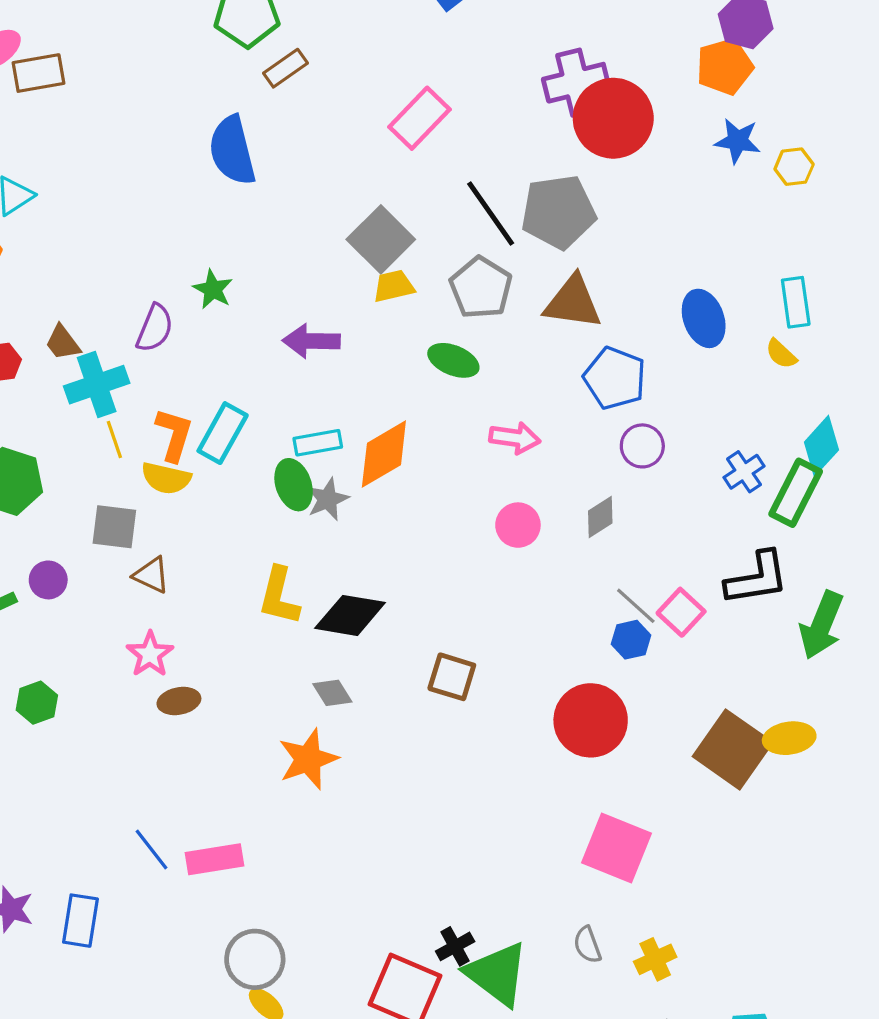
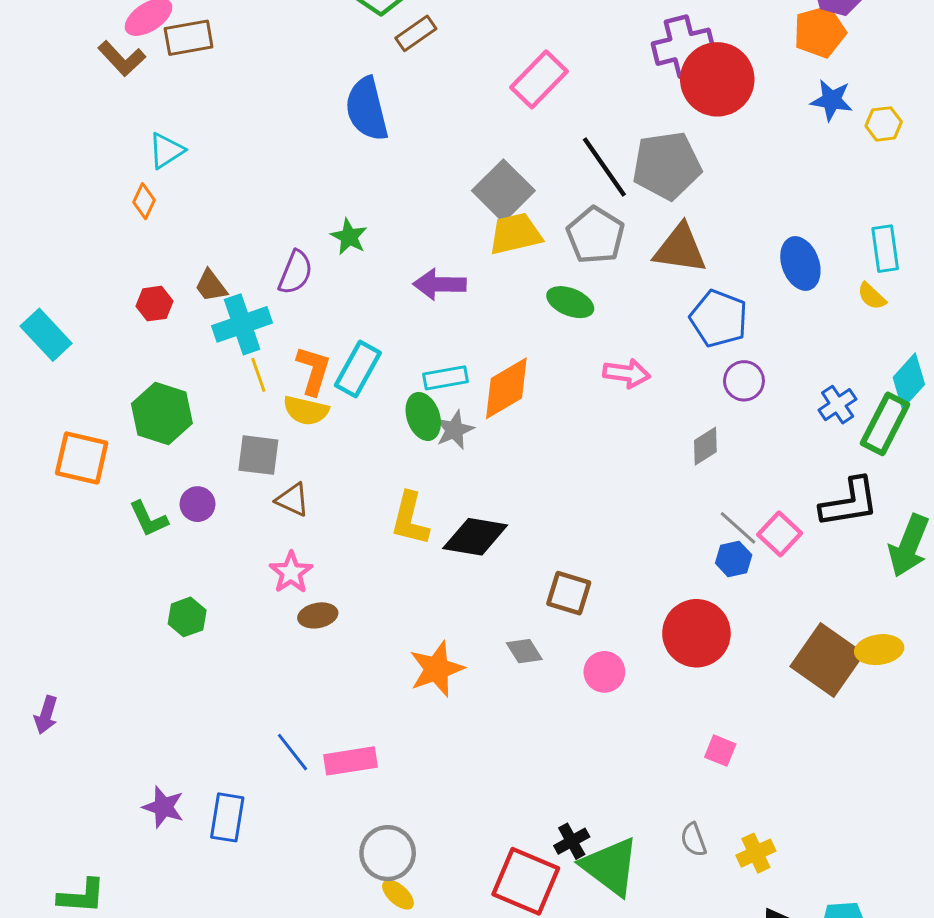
yellow trapezoid: (394, 286) -> (515, 234), size x1.4
pink circle: (518, 525) -> (604, 672), moved
gray diamond: (332, 693) -> (524, 651), moved
pink square: (616, 848) -> (720, 751), size x0.5

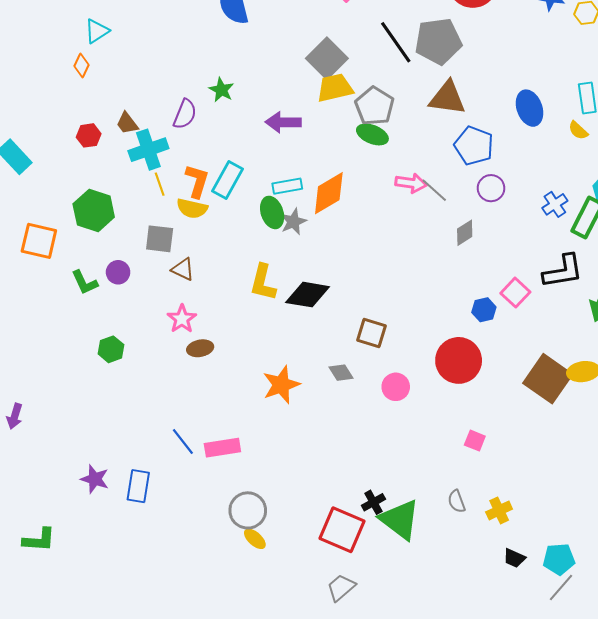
gray pentagon: (595, 235) -> (374, 106), moved
gray line: (738, 528) -> (434, 190), moved

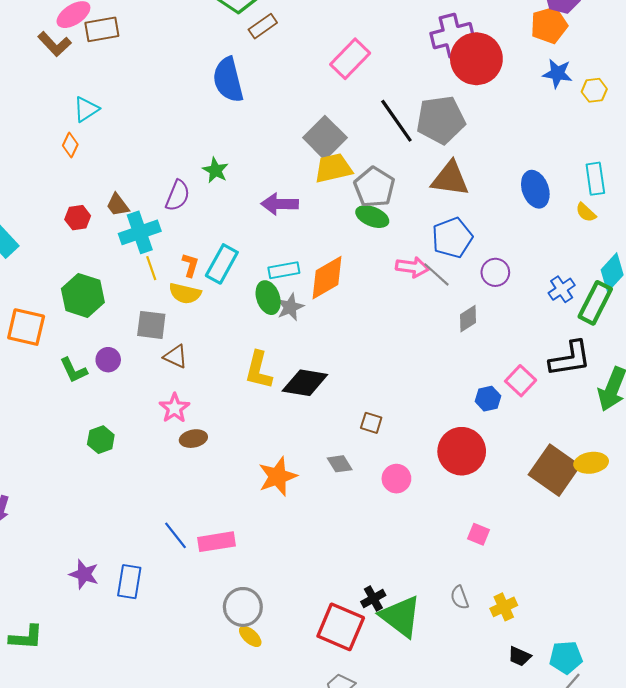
blue pentagon: (474, 146) -> (452, 238), moved, turned 30
orange L-shape: (197, 181) -> (190, 265), size x0.7
brown square: (371, 333) -> (371, 423), size x0.7

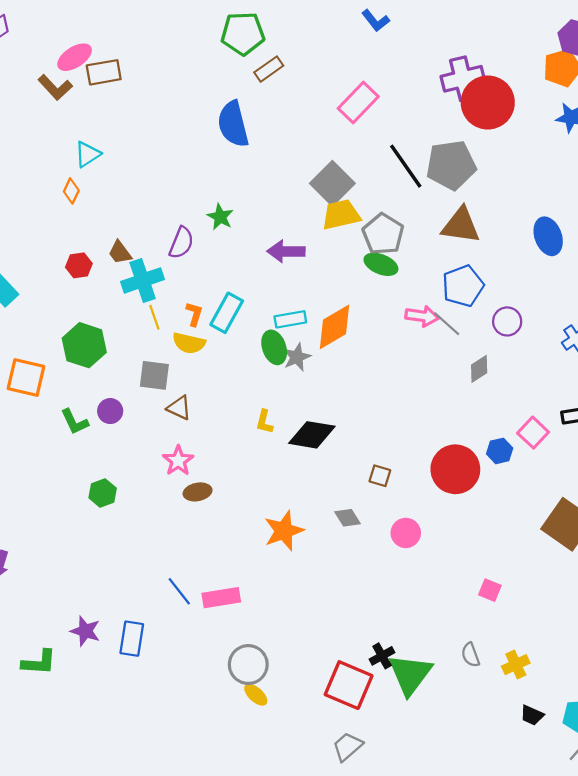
yellow L-shape: (259, 370) -> (264, 422), size x0.6
red circle: (462, 451) -> (455, 469), moved
green triangle: (401, 616) -> (410, 674), turned 30
green L-shape: (26, 637) -> (39, 662), moved

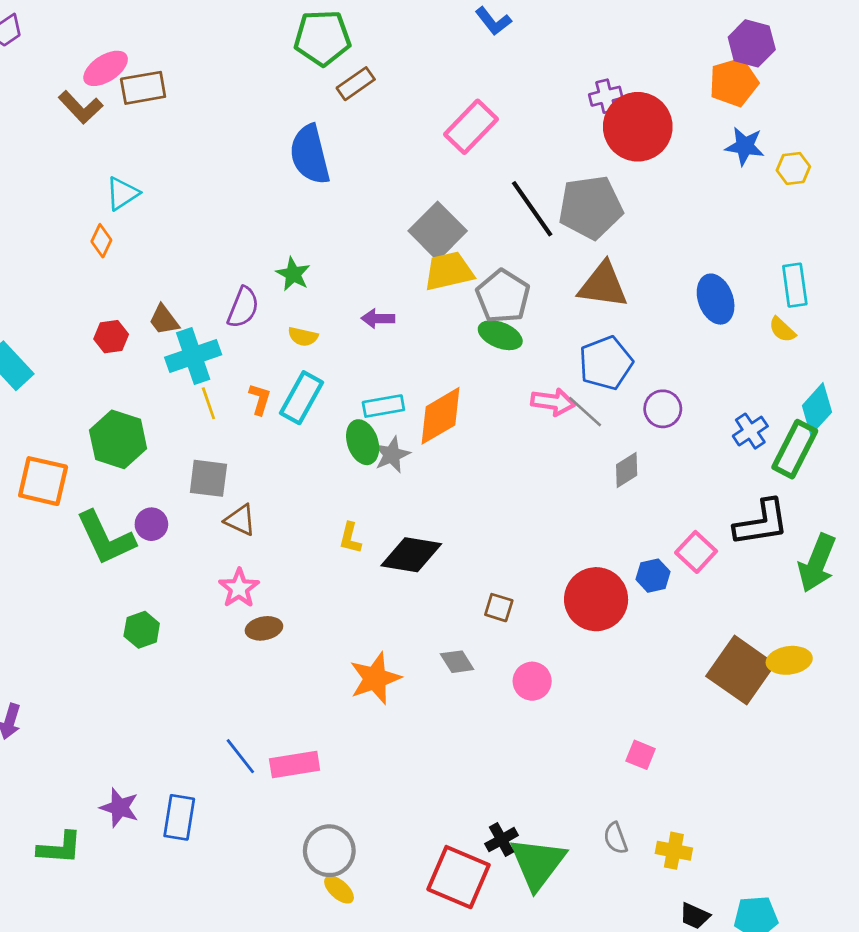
purple cross: (463, 79) -> (606, 96), size x0.6
purple arrow: (286, 251) -> (378, 319), size x0.7
yellow semicircle: (189, 343) -> (303, 337), moved, size x0.7
green L-shape: (75, 422) -> (106, 538), size x1.6
yellow cross: (516, 665) -> (674, 851), turned 36

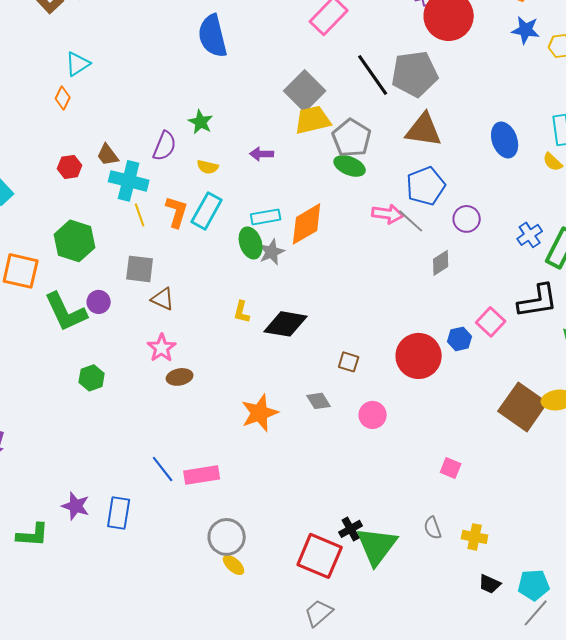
cyan cross: (193, 356) -> (129, 181), turned 33
orange L-shape: (260, 399) -> (177, 212), size x1.4

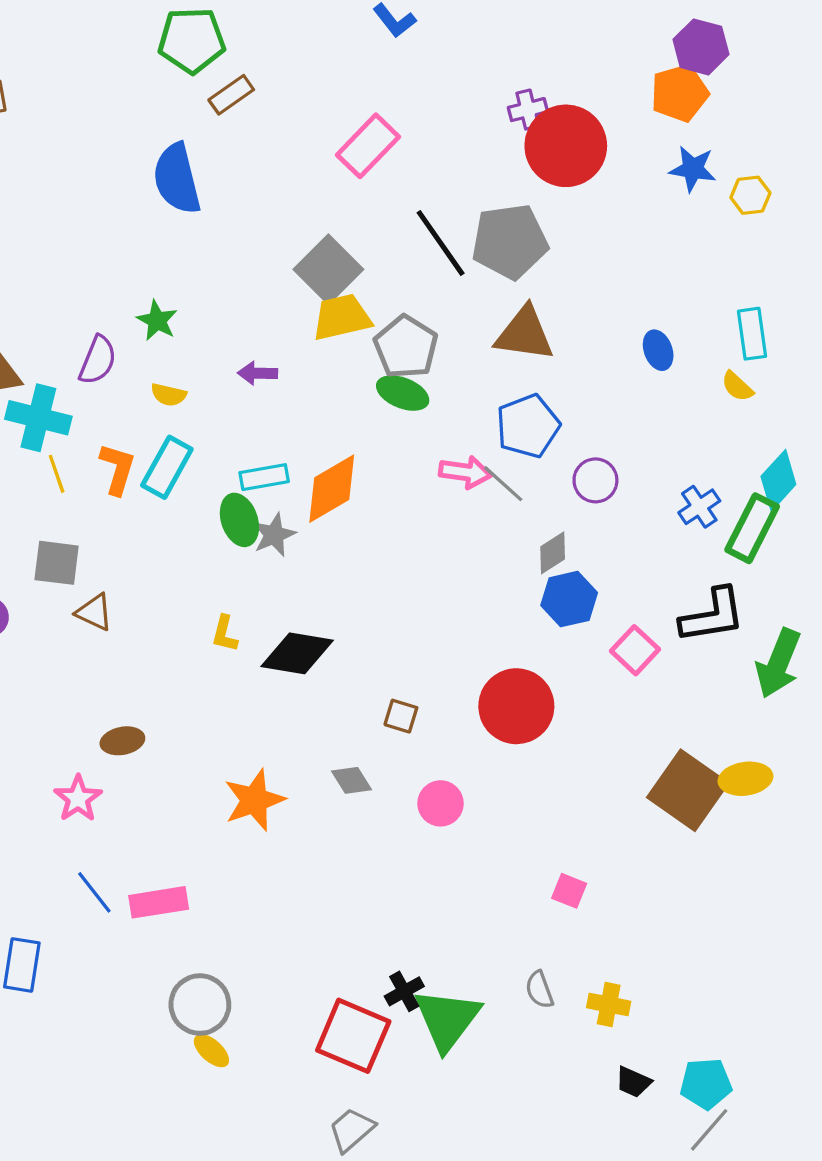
blue ellipse: (505, 140) -> (658, 350), size x0.7
blue hexagon: (460, 339) -> (569, 599), moved, size x1.4
pink star: (162, 348) -> (78, 798), moved

